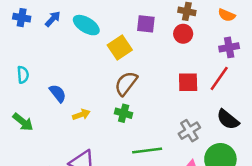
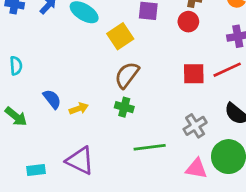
red line: (219, 78) -> (227, 70), turned 30
blue semicircle: (58, 93) -> (52, 99), moved

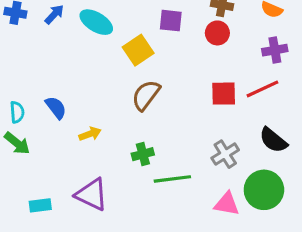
cyan semicircle: (16, 66) -> (17, 112), moved
blue semicircle: (52, 99) -> (56, 108), moved
green cross: (124, 107) -> (143, 154), moved, turned -30

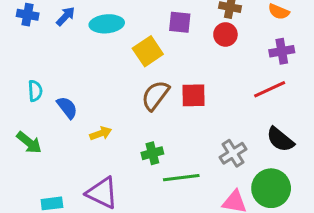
cyan ellipse: (96, 22) -> (107, 24), turned -36
red square: (224, 94) -> (193, 95), moved
cyan semicircle: (17, 112) -> (35, 91), moved

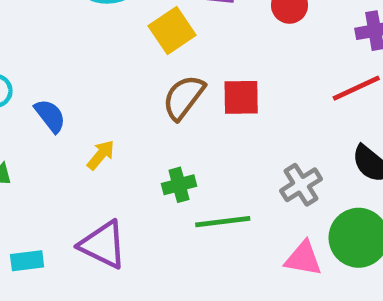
yellow arrow: (101, 133) -> (101, 155), turned -30

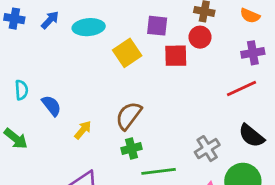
brown semicircle: (184, 97) -> (129, 116), moved
red square: (241, 97) -> (176, 56), moved

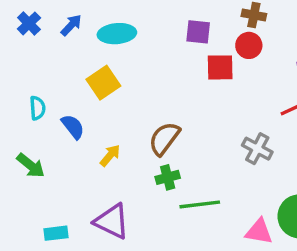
blue cross: (14, 19) -> (29, 23), turned 36
yellow square: (127, 53) -> (103, 83), moved
gray cross: (207, 149) -> (257, 149), moved, turned -30

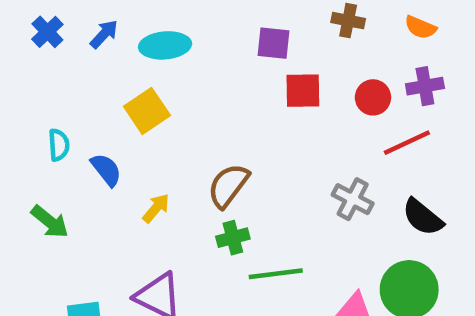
red circle: (249, 45) -> (373, 97), moved

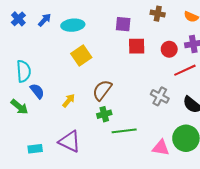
yellow square: (147, 111) -> (81, 56), moved
cyan semicircle: (59, 145) -> (24, 71), size x1.5
blue semicircle: (106, 170) -> (37, 91), moved

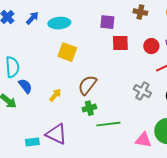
yellow square: (81, 56) -> (67, 52), turned -36
cyan rectangle: (35, 149) -> (32, 142), moved

